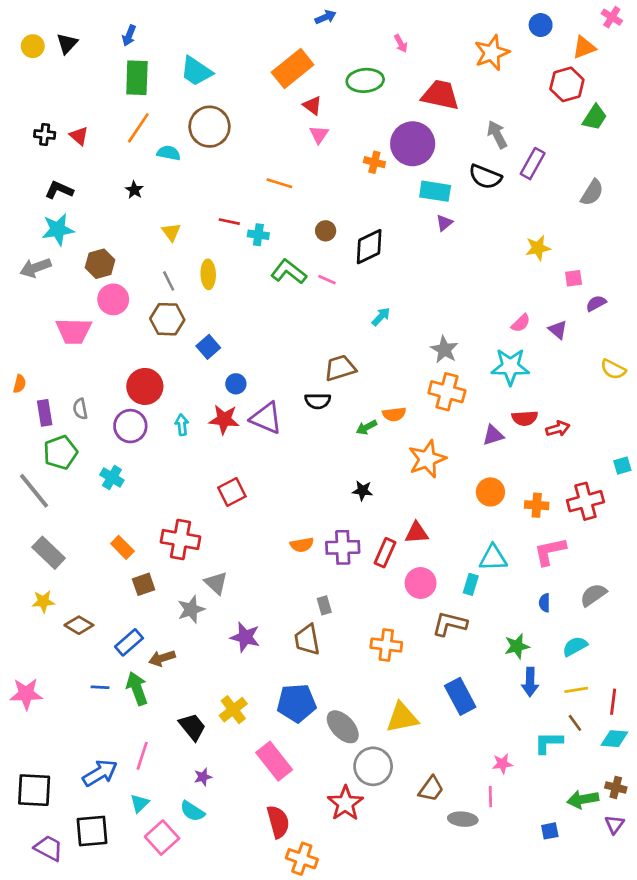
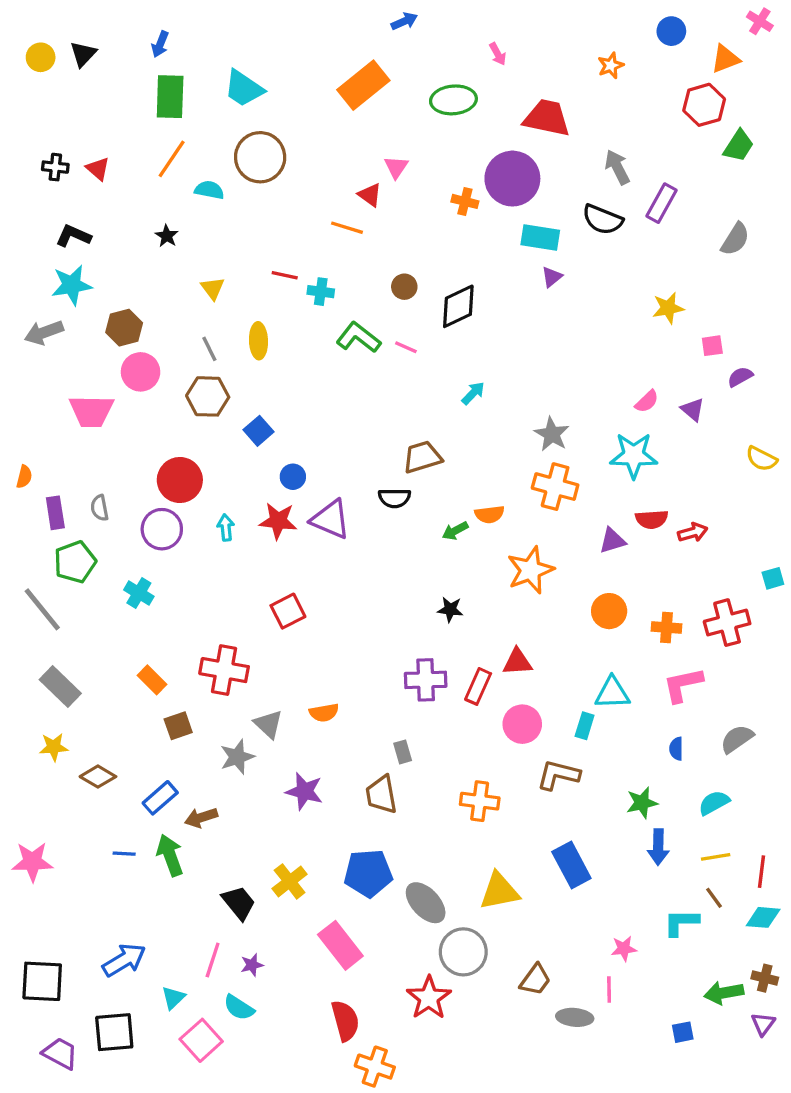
orange star: (492, 53) -> (611, 65), size x0.6
red triangle: (312, 105) -> (370, 195), moved
orange semicircle: (302, 545) -> (324, 713), moved
pink line: (142, 756) -> (213, 960), moved

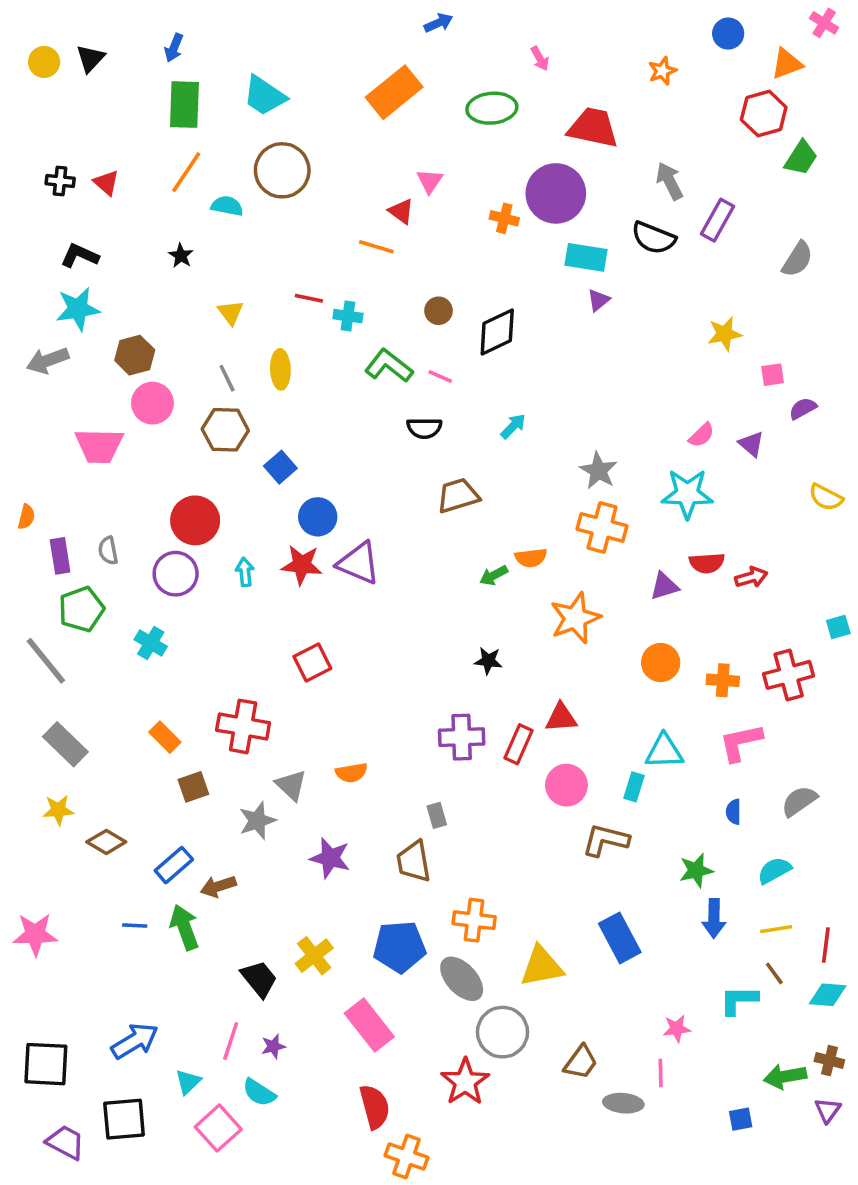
blue circle: (293, 477) -> (318, 517), size x1.4
black semicircle: (394, 498) -> (424, 428), moved
orange cross: (480, 801) -> (474, 920), moved

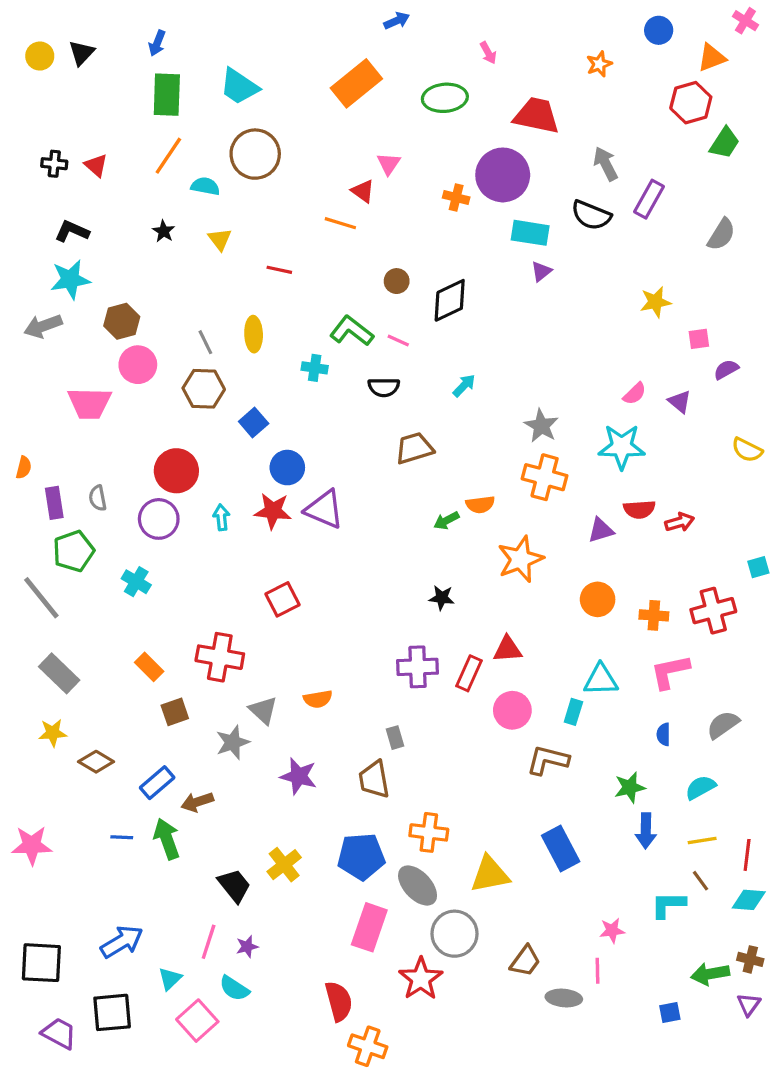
yellow triangle: (231, 312) -> (220, 239), moved
cyan cross: (348, 316) -> (315, 368), moved
pink rectangle: (369, 1025) -> (369, 927), moved, turned 57

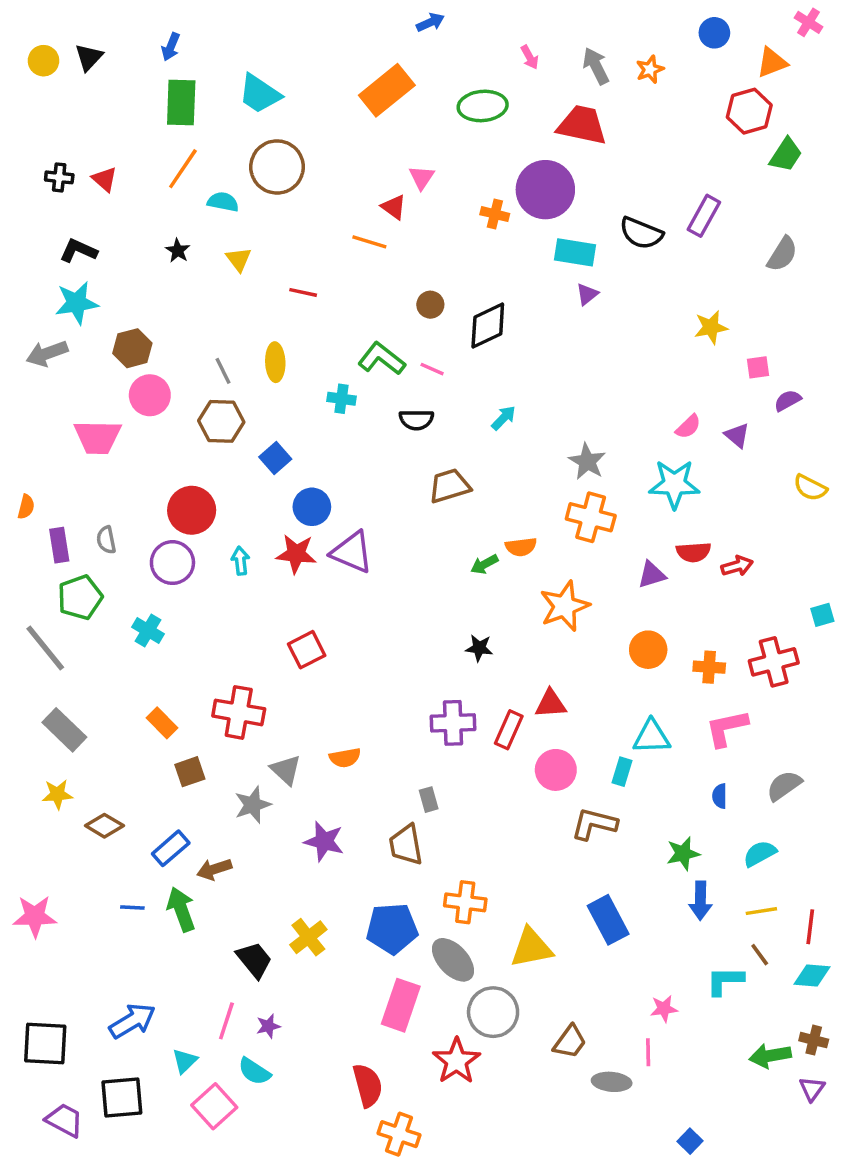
gray arrow: (606, 164) -> (596, 66), moved
blue square: (670, 1012) -> (690, 1141), moved, turned -35

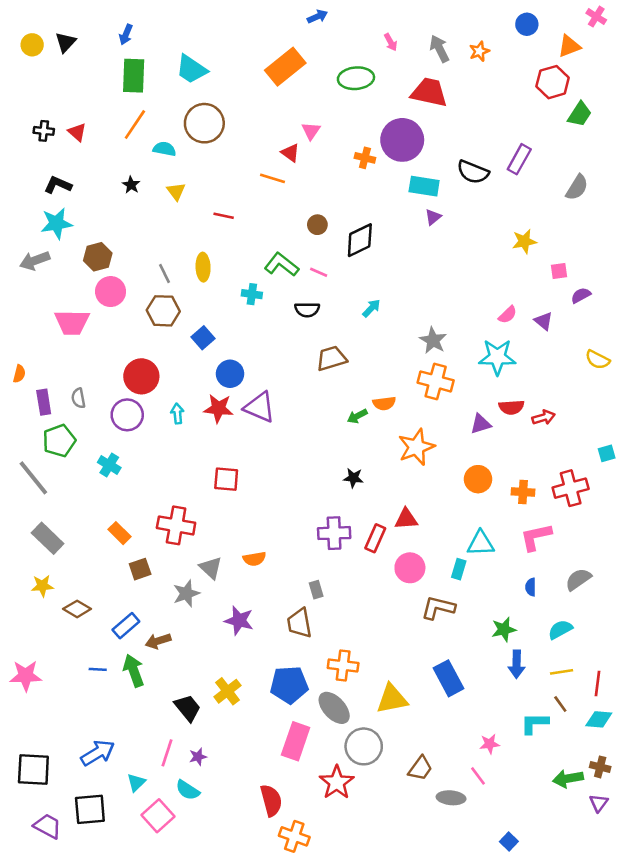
red square: (307, 650) -> (226, 479), turned 32
pink line: (648, 1052) -> (478, 776), turned -36

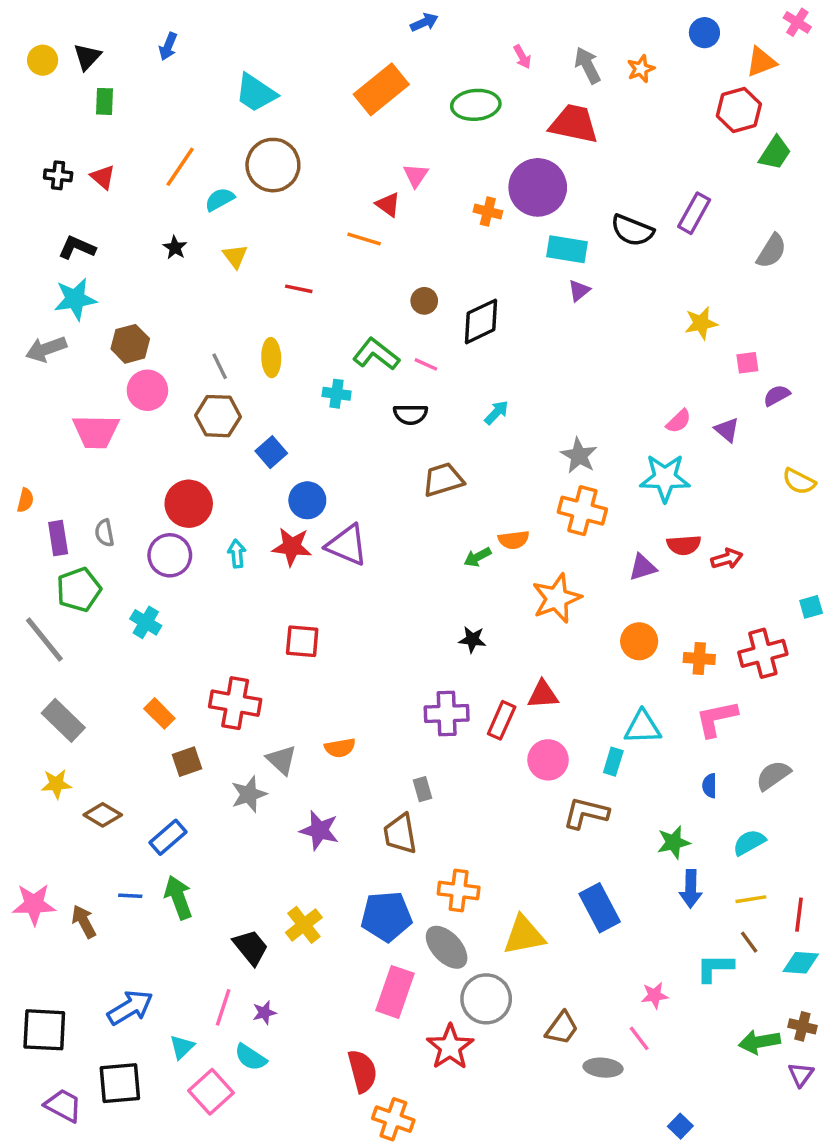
green rectangle: (134, 76) -> (104, 101), moved, size x0.6
cyan semicircle: (164, 149) -> (220, 199), turned -40
brown arrow: (158, 641) -> (84, 921), moved, turned 80

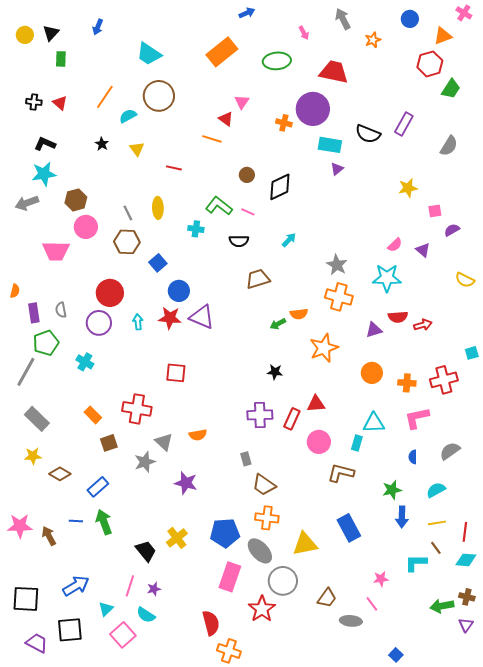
gray arrow: (588, 65) -> (343, 19), moved
gray line: (44, 640) -> (26, 372), turned 68
brown trapezoid: (400, 834) -> (264, 485), moved, turned -45

